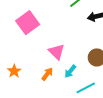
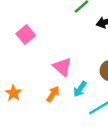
pink square: (28, 23) -> (26, 35), size x0.7

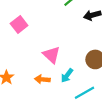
orange arrow: (53, 94) -> (42, 79), turned -120

